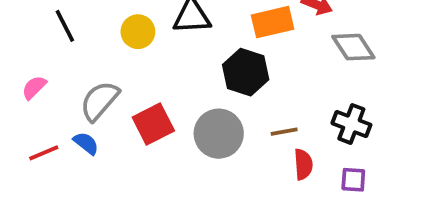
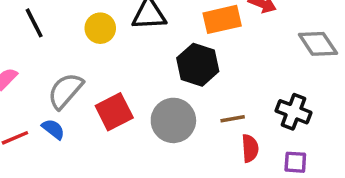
gray diamond: (353, 47) -> (318, 44), moved

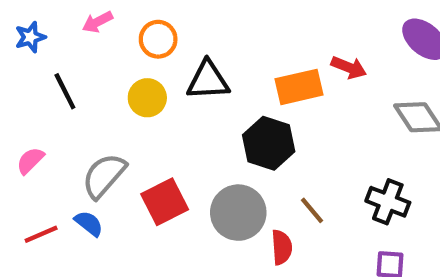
brown line: (233, 119) -> (312, 210), turned 60
red semicircle: (250, 148) -> (282, 247), moved

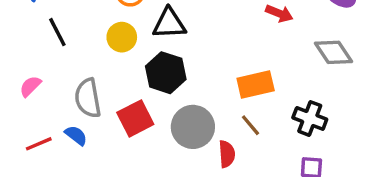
orange rectangle: (299, 87) -> (256, 85), moved
black hexagon: (269, 143) -> (166, 73), moved
gray semicircle: (104, 176) -> (88, 98), turned -51

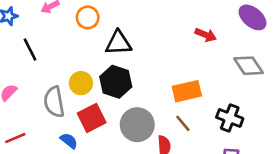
yellow circle: (122, 37) -> (81, 83), moved
blue semicircle: (76, 135) -> (69, 141), moved

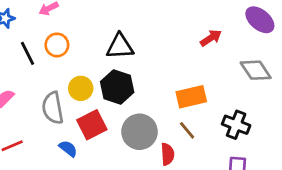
orange circle: (88, 17) -> (57, 45), moved
red arrow: (206, 35) -> (211, 38), turned -55

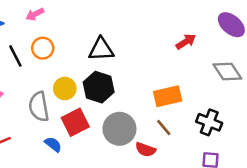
red semicircle: (167, 154) -> (145, 150), turned 114

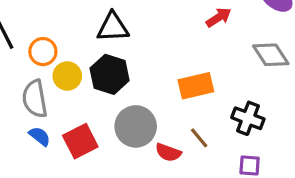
orange circle: (43, 48) -> (43, 52), moved
red square: (75, 122) -> (80, 141), moved
brown line: (164, 127) -> (199, 138), moved
blue semicircle: (53, 144) -> (40, 136), moved

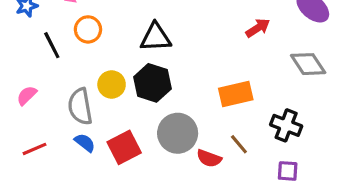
orange circle: (43, 52) -> (88, 29), moved

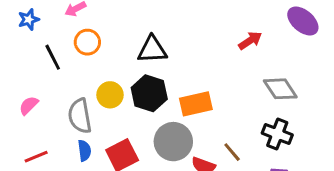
gray diamond: (308, 64) -> (280, 89), moved
orange rectangle: (236, 94) -> (196, 104), moved
blue semicircle: (85, 143) -> (84, 151), turned 45

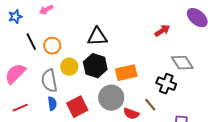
orange circle: (87, 42) -> (52, 46), moved
pink semicircle: (29, 105) -> (15, 74), size x1.6
black cross: (277, 134) -> (166, 84), moved

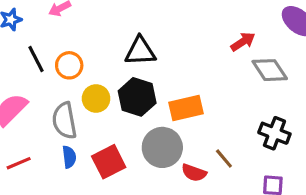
gray diamond: (182, 63) -> (270, 70), moved
black cross: (166, 84) -> (274, 133), moved

